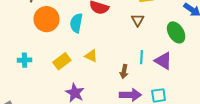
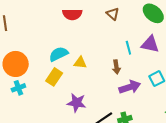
orange circle: (47, 19) -> (16, 64), moved
cyan semicircle: (76, 23) -> (59, 54), moved, turned 72

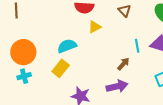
yellow triangle: (80, 63) -> (95, 27), moved, turned -40
brown arrow: (116, 67) -> (123, 64), turned -136
purple arrow: (130, 87) -> (117, 86), moved

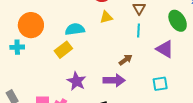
cyan line: (137, 46) -> (138, 31), moved
cyan cross: (24, 76) -> (17, 47), moved

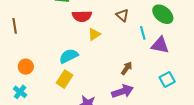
orange circle: (31, 25) -> (26, 67), size x0.6
cyan line: (138, 31) -> (143, 33), moved
cyan cross: (17, 47) -> (20, 92), turned -32

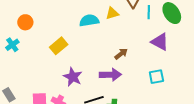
cyan line: (143, 33) -> (149, 12), moved
yellow triangle: (94, 34) -> (112, 13), moved
cyan semicircle: (69, 56) -> (89, 20), moved

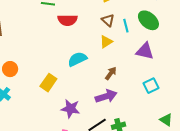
yellow triangle: (112, 13) -> (106, 42), moved
cyan semicircle: (89, 20) -> (77, 59), moved

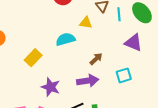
yellow triangle: (106, 42) -> (86, 23), moved, turned 32
cyan square: (151, 86) -> (124, 75), moved

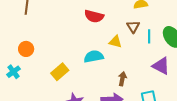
brown arrow: (96, 59) -> (122, 79), turned -40

